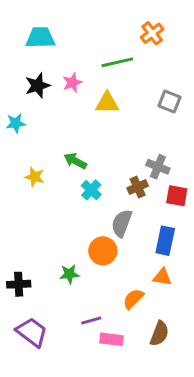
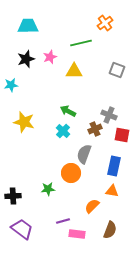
green arrow: (75, 161) -> (68, 111), moved
yellow star: (35, 177) -> (24, 122), size x1.5

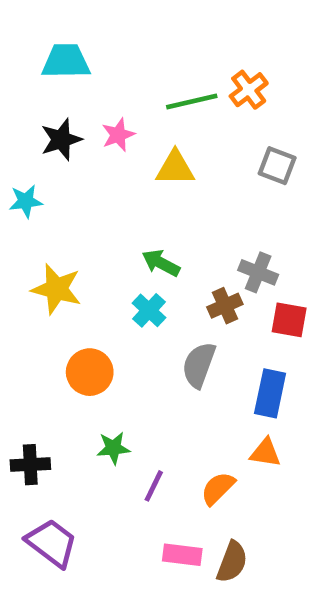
orange cross: (105, 23) -> (249, 90), moved
orange circle: (71, 173) -> (90, 372), moved
purple line: (63, 221) -> (154, 486), moved, turned -48
brown semicircle: (110, 230) -> (232, 562), moved

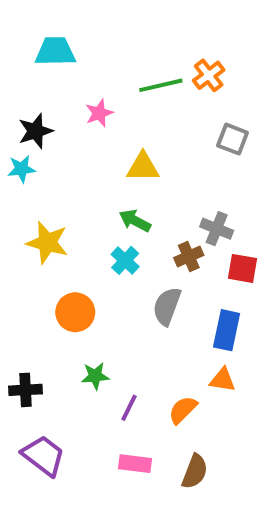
black star: (61, 140) -> (35, 131), moved
yellow triangle: (175, 168) -> (143, 167), moved
pink rectangle: (182, 555) -> (135, 464), moved

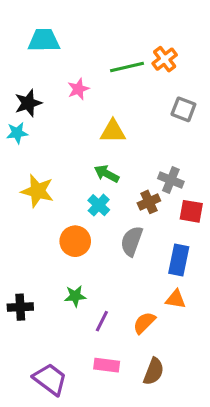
orange circle: (75, 312) -> (75, 241), moved
purple trapezoid: (43, 456) -> (50, 379), moved

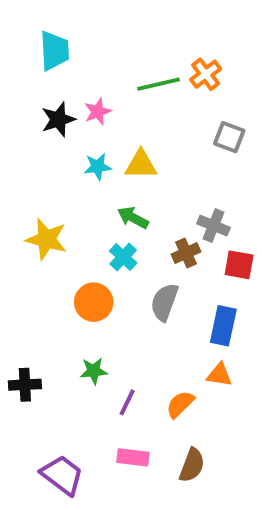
cyan trapezoid: (44, 40) -> (54, 51), turned 88
black star: (28, 103) -> (58, 119), moved
cyan star: (17, 133) -> (98, 167), moved

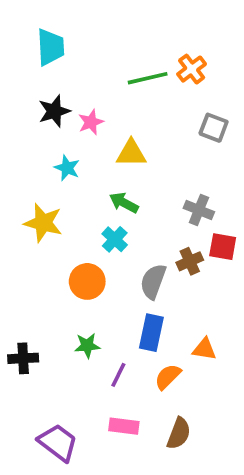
pink star: (98, 112) -> (91, 122), moved
cyan star: (98, 167) -> (67, 168), moved, turned 30
brown cross: (186, 253) -> (190, 261), moved
blue rectangle: (223, 326) -> (151, 333), moved

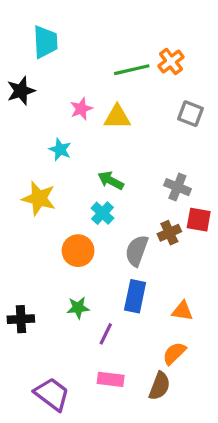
black star: (54, 111) -> (21, 91), moved
yellow triangle: (131, 153) -> (117, 117), moved
orange semicircle: (168, 377) -> (174, 353), moved

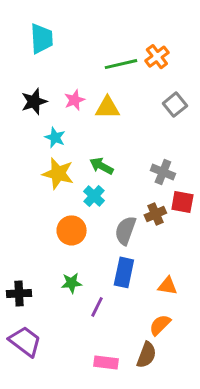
black star: (21, 91) -> (34, 102), moved
gray square: (191, 114) -> (175, 105), turned 30
yellow star: (39, 198) -> (58, 174), moved
pink rectangle: (111, 379) -> (106, 362), moved
purple trapezoid: (52, 394) -> (25, 341), moved

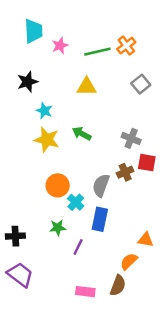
pink star: (75, 100) -> (60, 46), moved
cyan cross: (94, 196) -> (76, 202), moved
orange triangle: (167, 286) -> (146, 240), moved

